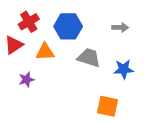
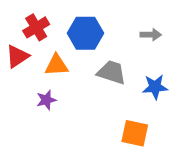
purple star: (26, 80) -> (46, 100), moved

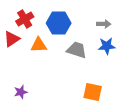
blue star: (155, 87) -> (107, 46), moved
purple star: (46, 100) -> (21, 92), moved

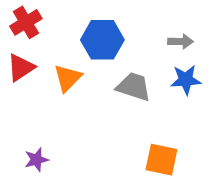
red cross: (25, 19) -> (26, 22), moved
orange triangle: (39, 45) -> (68, 78), turned -42

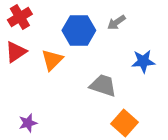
gray arrow: (181, 41) -> (116, 22), moved, turned 144
gray trapezoid: (134, 87) -> (103, 85), moved
orange square: (161, 160) -> (125, 123), turned 30

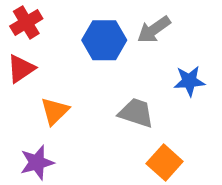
gray arrow: (116, 22) -> (154, 30), size x1.4
orange triangle: (52, 60) -> (55, 111), moved
purple star: (28, 123) -> (37, 163), size x1.4

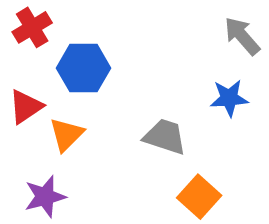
gray arrow: (154, 30) -> (242, 36), moved, turned 84
blue hexagon: (104, 40) -> (84, 68), moved
red triangle: (21, 69) -> (26, 107), moved

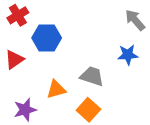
orange triangle: (66, 134) -> (56, 89), moved, turned 30
orange square: (199, 197) -> (88, 110), moved

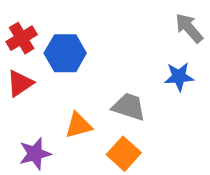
red cross: (18, 15) -> (22, 38), moved

